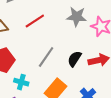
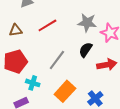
black semicircle: (74, 59) -> (86, 50), moved

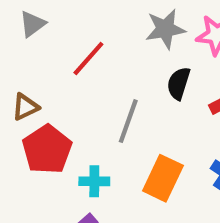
brown triangle: (16, 30) -> (25, 107), moved

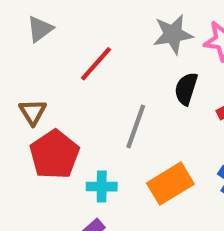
brown triangle: (25, 107) -> (33, 112), turned -36
orange rectangle: (163, 178) -> (170, 184), turned 33

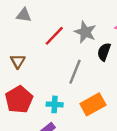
gray triangle: (40, 29) -> (24, 15), turned 42
gray star: (173, 34) -> (85, 32), moved, turned 30
red pentagon: (54, 155) -> (19, 100), moved

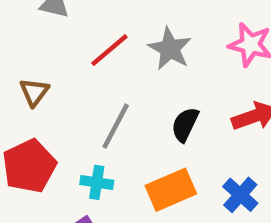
black semicircle: (104, 52) -> (185, 124), moved
gray line: (75, 72) -> (116, 126), moved

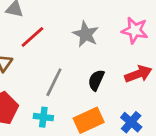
red line: (109, 50) -> (32, 37), moved

